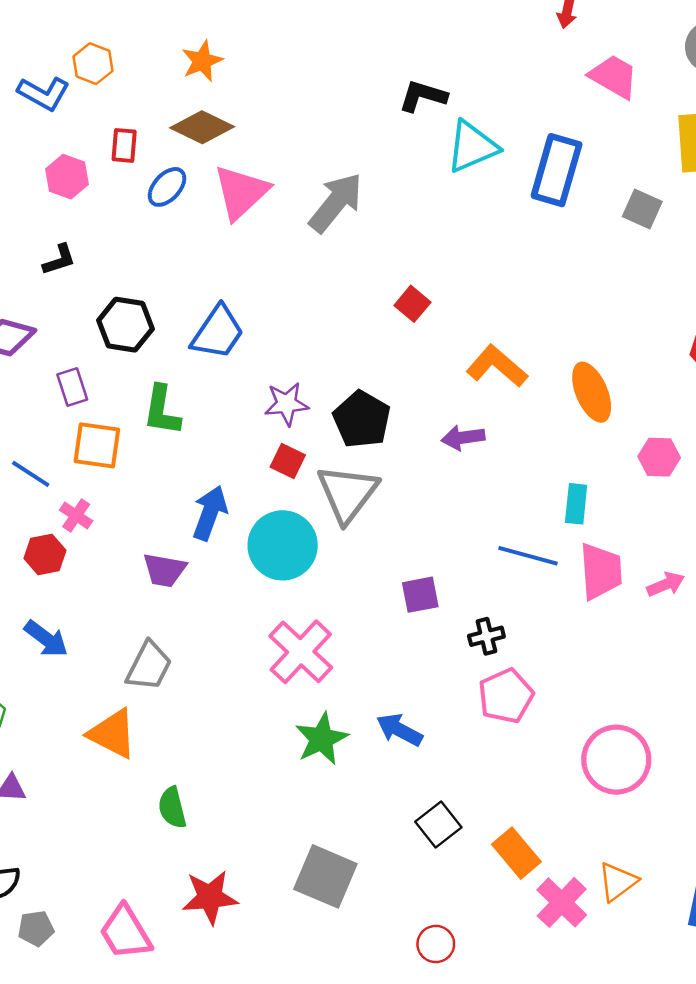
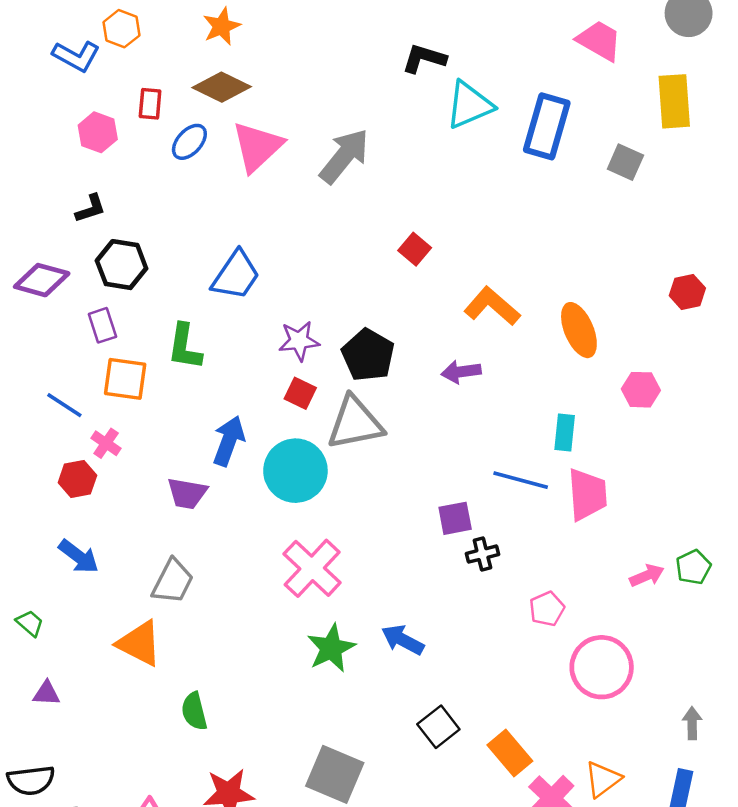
black hexagon: (125, 325) -> (122, 265), moved
gray triangle: (347, 493) -> (355, 423), turned 42
pink arrow: (666, 584) -> (647, 575), moved
purple square: (420, 595) -> (455, 518), moved
pink pentagon: (506, 696) -> (547, 609), moved, size x0.7

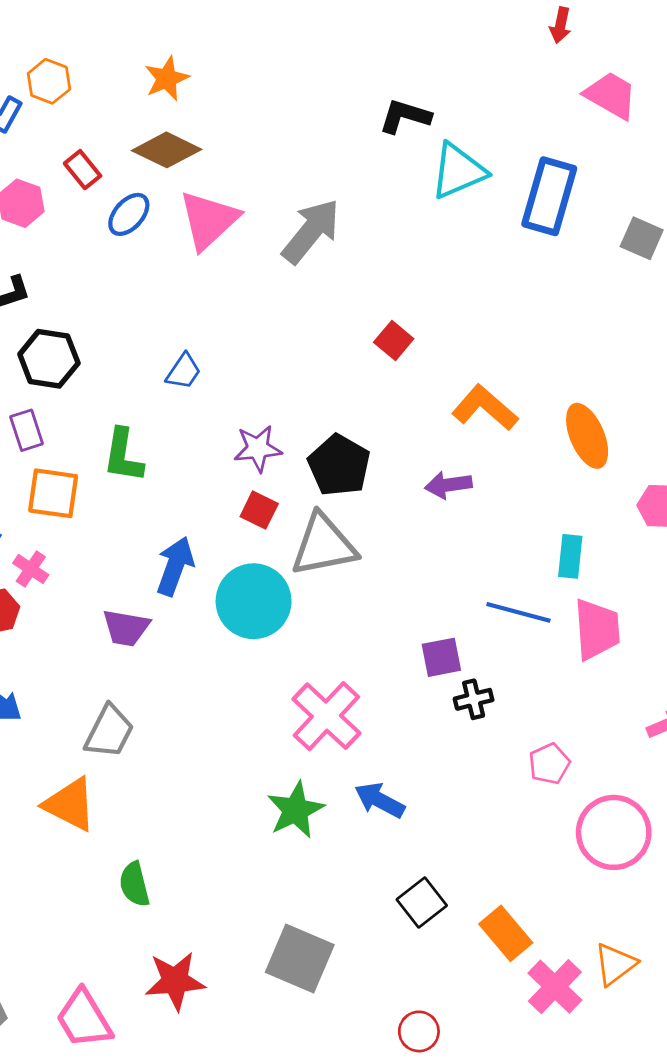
red rectangle: (150, 104) -> (83, 170), turned -44
blue trapezoid: (236, 275) -> (183, 371), size x0.6
pink cross: (312, 568) -> (326, 716), moved

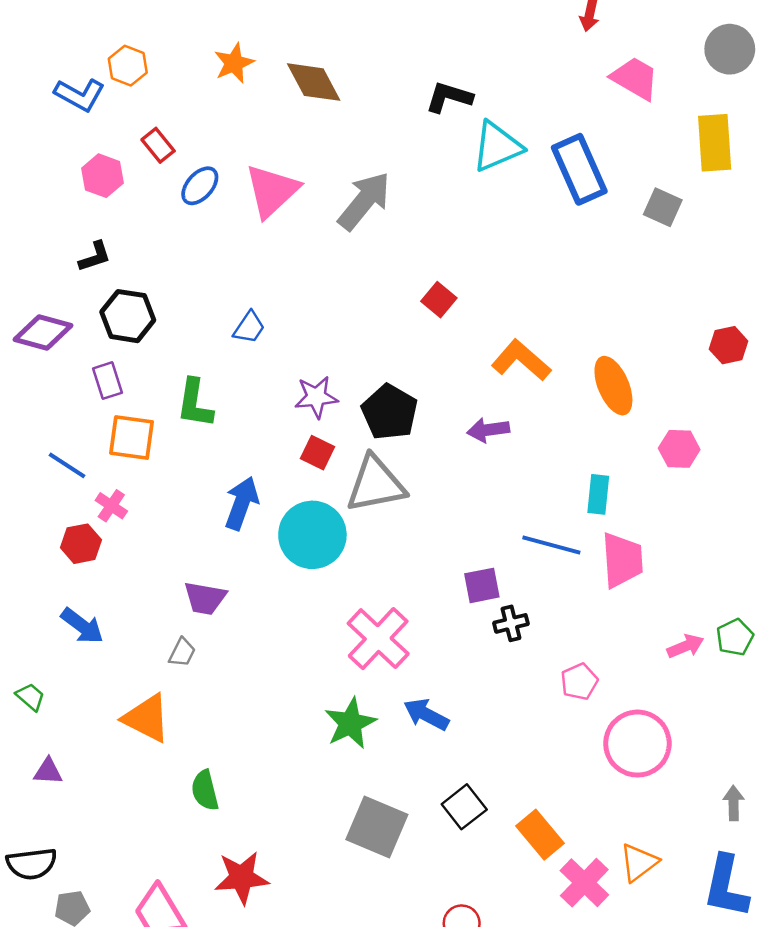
brown diamond: (167, 150) -> (314, 82), moved, turned 36
blue rectangle: (549, 196) -> (579, 169), turned -40
purple trapezoid: (126, 628) -> (205, 598), moved
gray trapezoid: (109, 732) -> (182, 652), size x0.6
gray square: (300, 959) -> (377, 827), moved

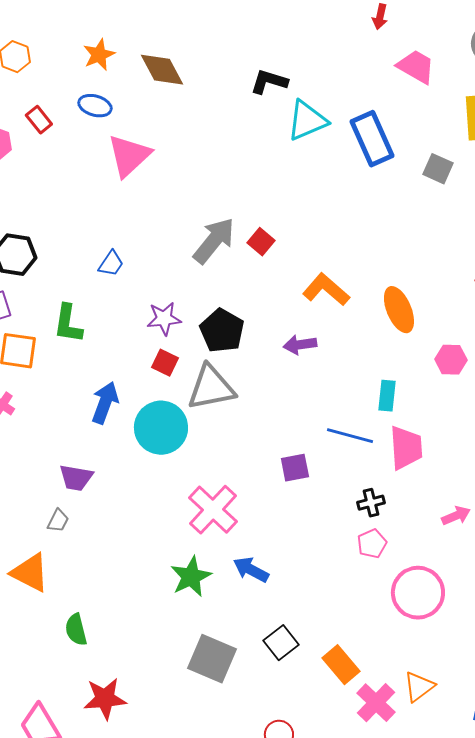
blue ellipse: (200, 186) -> (95, 106), moved, turned 64
gray arrow: (364, 201) -> (214, 241), moved
black cross: (511, 623) -> (371, 503), moved

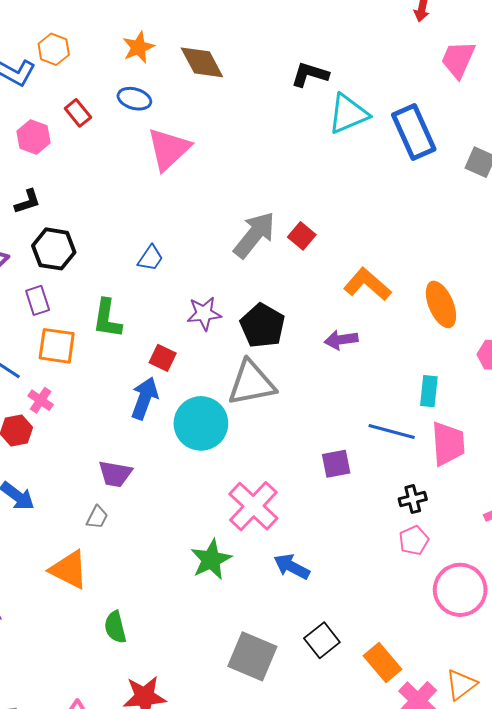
pink trapezoid: (416, 67) -> (458, 59), turned -96
red square: (165, 363) -> (163, 358), moved
green star: (191, 577) -> (211, 560), moved

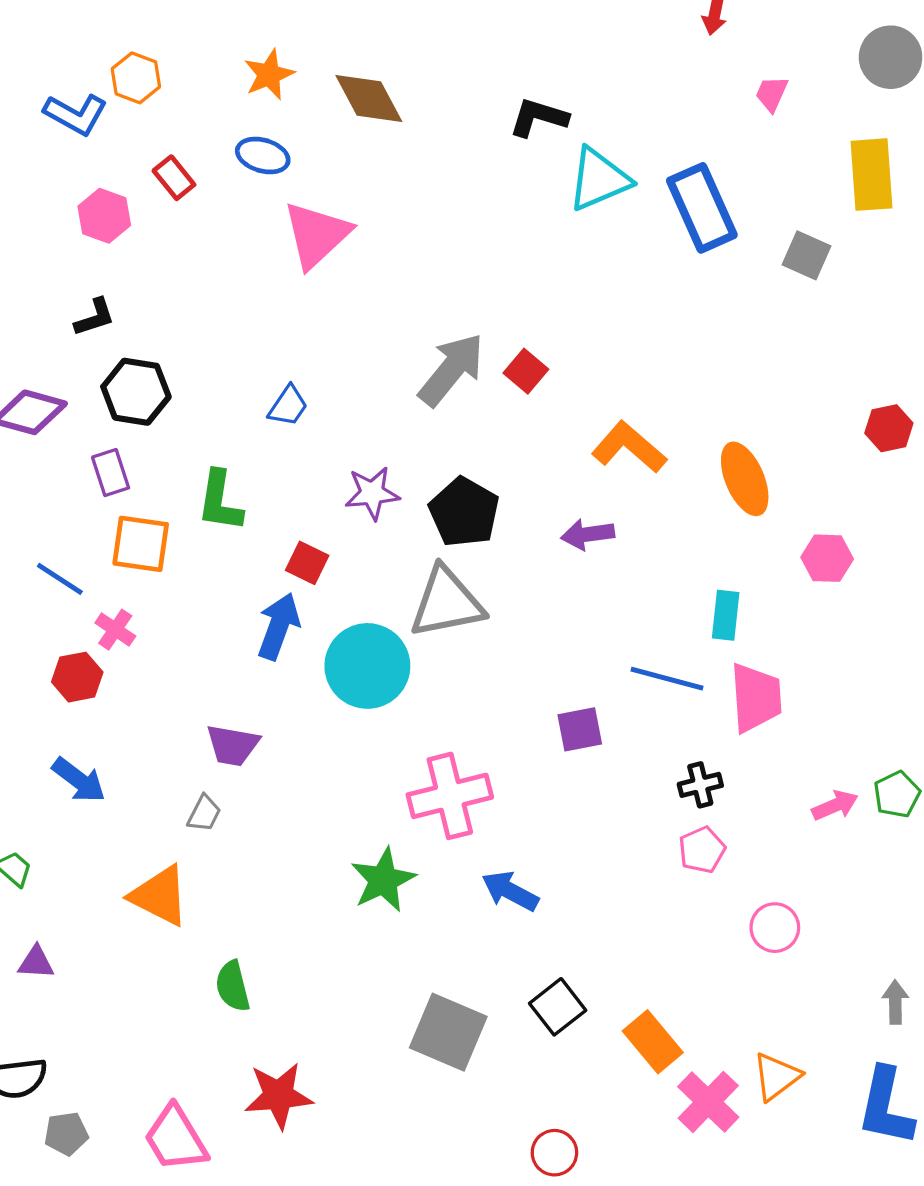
pink trapezoid: (458, 59) -> (772, 94), size x0.6
pink cross: (253, 506) -> (450, 796), turned 33
pink circle: (460, 590) -> (775, 928), size x0.6

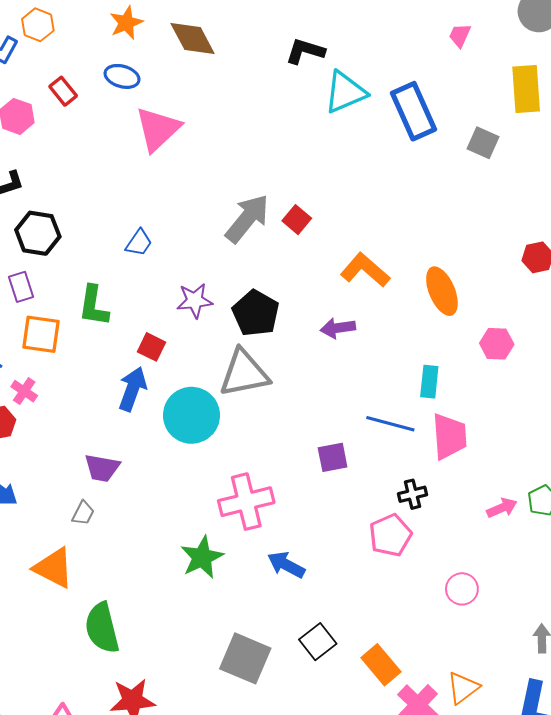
pink pentagon: (702, 850) -> (390, 535), moved, size x1.4
green semicircle: (233, 986) -> (102, 628), size x1.5

